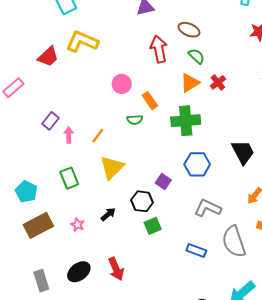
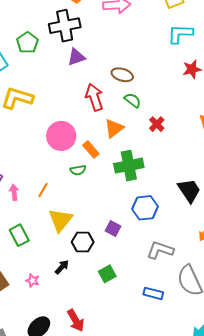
orange triangle: (190, 83) -> (114, 128), moved
pink circle: (122, 84) -> (61, 136), size x1.5
black hexagon: (142, 201) -> (83, 242), moved

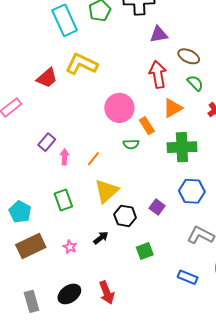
purple triangle: (76, 57) -> (159, 34), moved

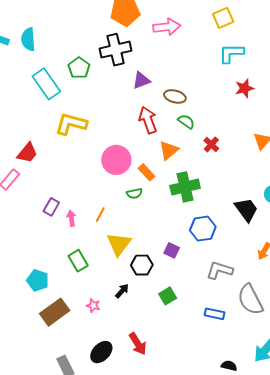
red trapezoid: (47, 78) -> (27, 153), moved

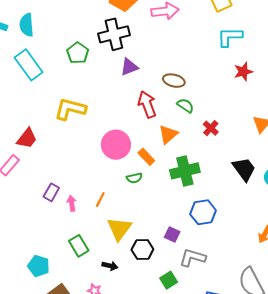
purple triangle: (141, 80) -> (129, 67), moved
cyan rectangle: (46, 84) -> (29, 65), moved
black trapezoid: (246, 210) -> (244, 169), moved
gray L-shape: (220, 270) -> (193, 258), moved
black arrow: (122, 291) -> (110, 266), moved, turned 63

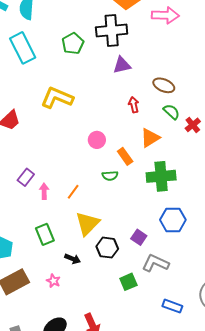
red arrow: (147, 104) -> (134, 105), size x0.6
red cross: (211, 128) -> (193, 125), moved
pink circle: (116, 145) -> (97, 140), size x0.6

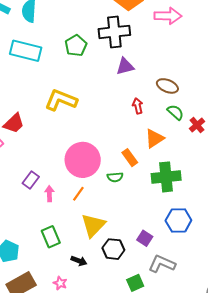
cyan rectangle: (23, 48) -> (26, 51), turned -48
pink circle: (97, 140) -> (83, 160), moved, size x2.0

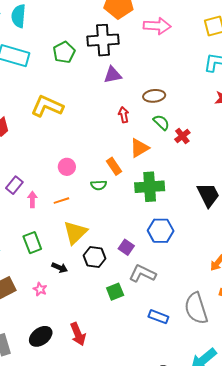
brown ellipse: (167, 86) -> (154, 96), turned -30
pink circle: (83, 160) -> (67, 167), size x0.5
orange line: (78, 194) -> (61, 201), turned 35

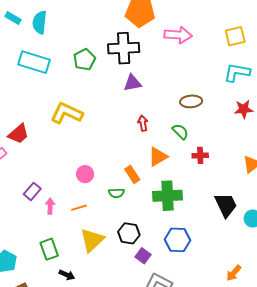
brown ellipse: (154, 96) -> (191, 101), moved
red cross: (182, 136) -> (200, 155), moved, turned 35
black hexagon: (94, 257) -> (129, 233), moved
black arrow: (60, 268) -> (67, 275), moved

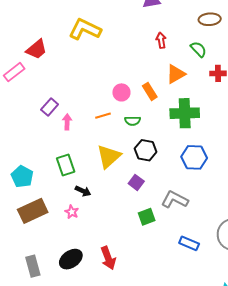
pink circle: (85, 174) -> (121, 92), moved
green semicircle: (116, 193) -> (133, 121), moved
orange line: (79, 208) -> (103, 116), moved
purple square: (143, 256) -> (136, 182), moved

